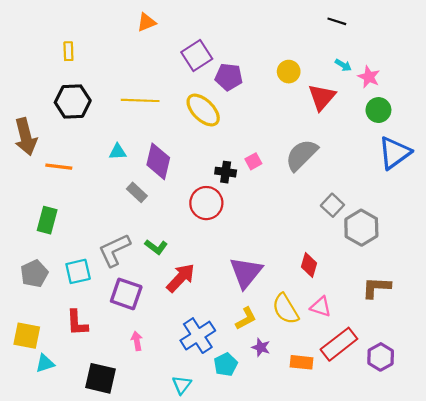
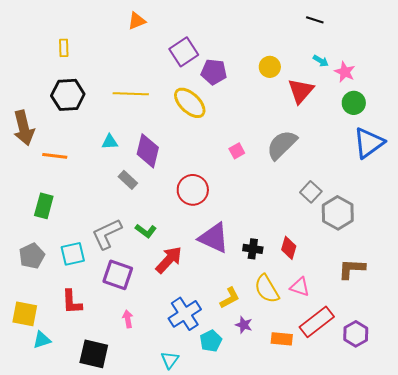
black cross: (226, 172) -> (253, 249), moved
purple triangle: (246, 273) -> (214, 238), moved, turned -44

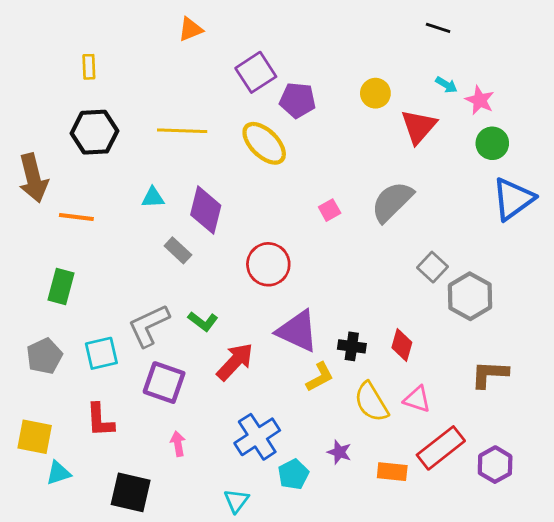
yellow L-shape: (230, 298) -> (320, 377), moved

